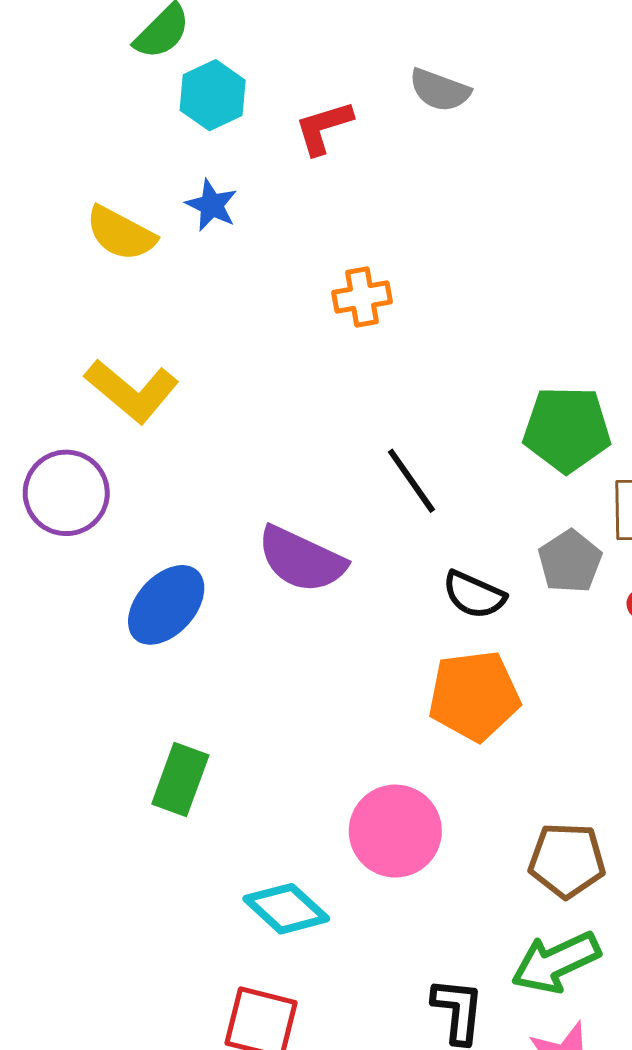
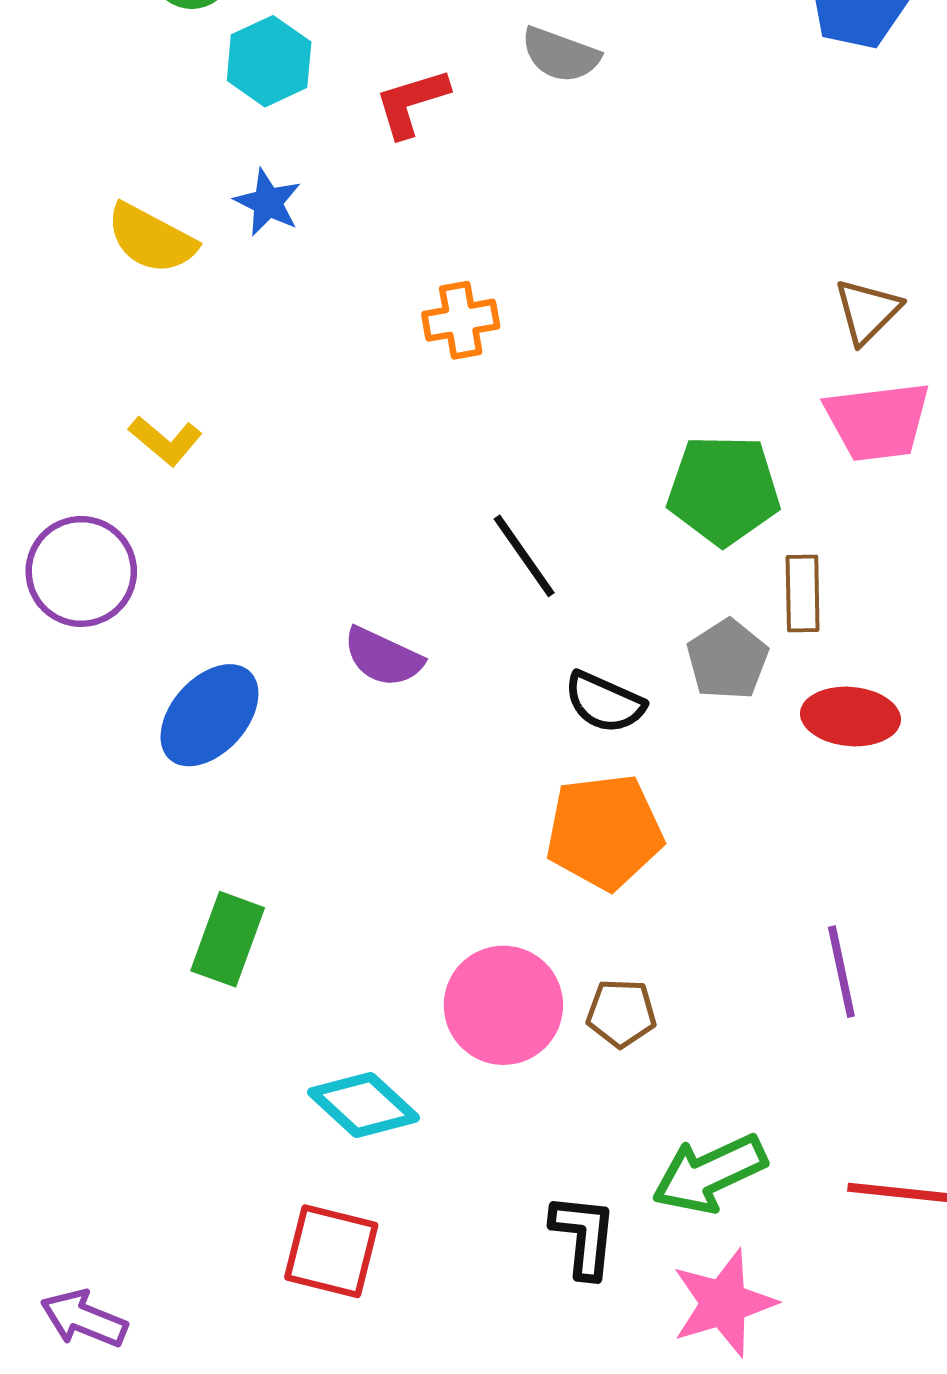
yellow L-shape: (132, 391) -> (165, 441), size x0.6
purple semicircle: (301, 559) -> (383, 657), size x0.7
brown pentagon: (567, 860) -> (621, 1013), moved, size x0.7

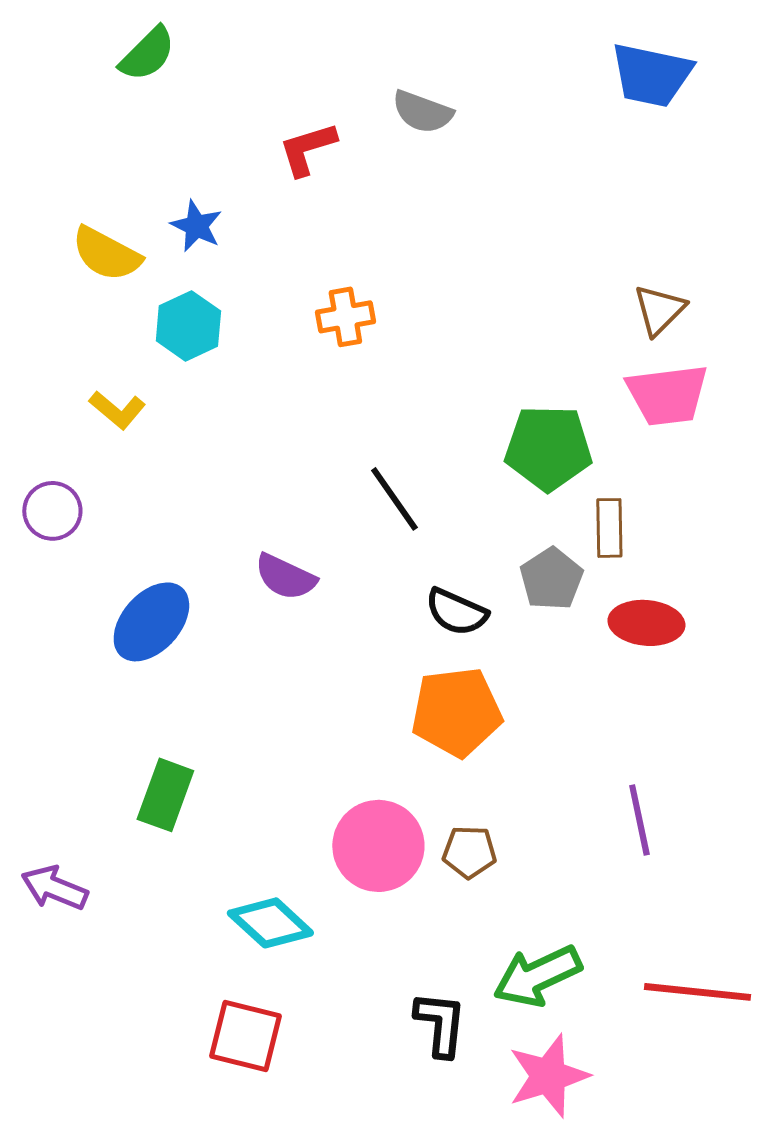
cyan hexagon: (269, 61) -> (188, 326), moved
purple circle: (81, 571) -> (52, 511), size x0.7
purple arrow: (84, 1319) -> (54, 888), moved

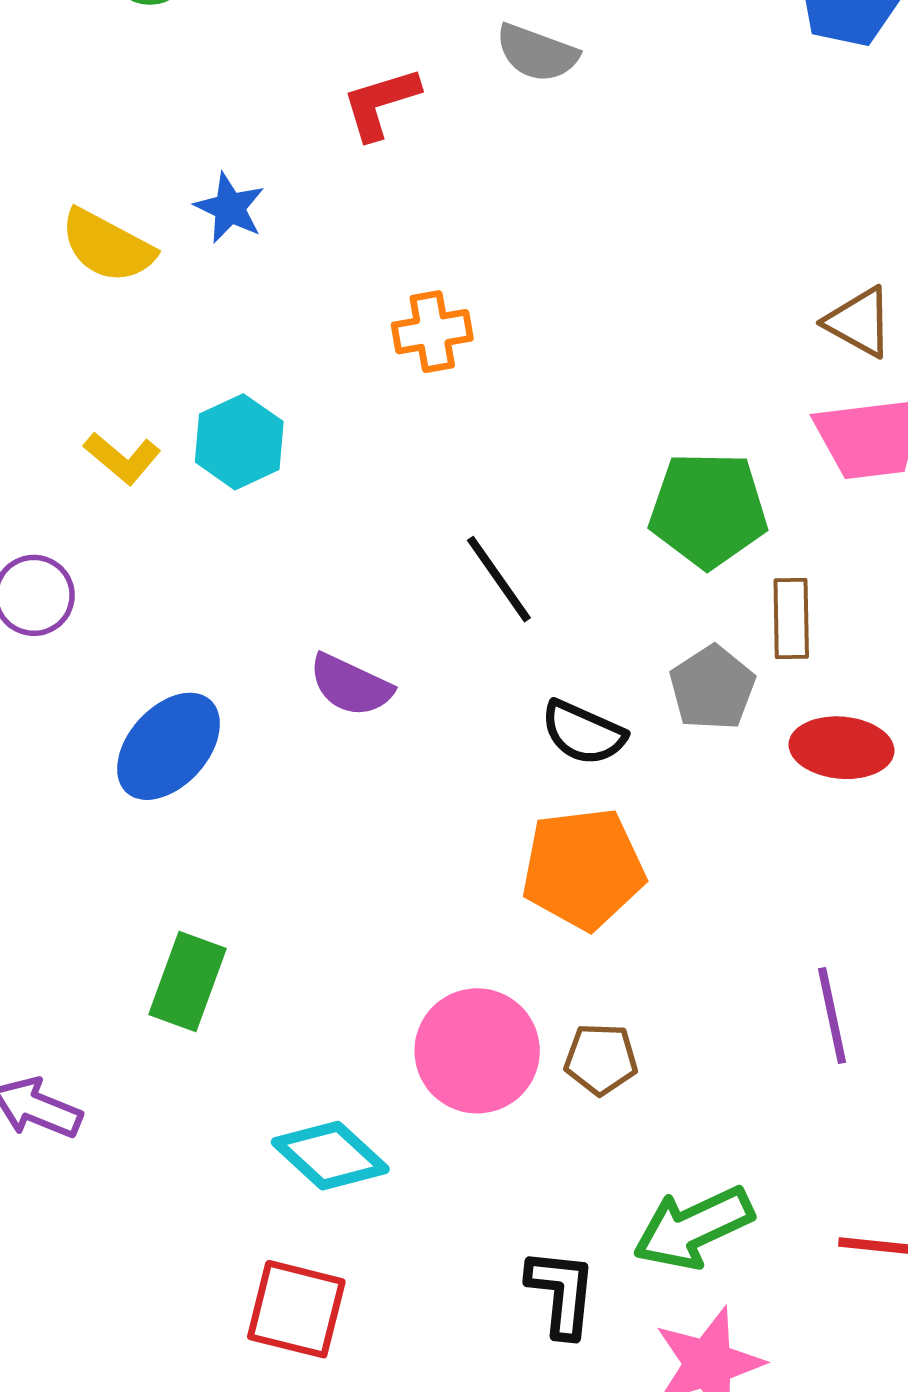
brown triangle: (659, 310) -> (859, 322), turned -46
cyan hexagon: (188, 326) -> (239, 442), moved

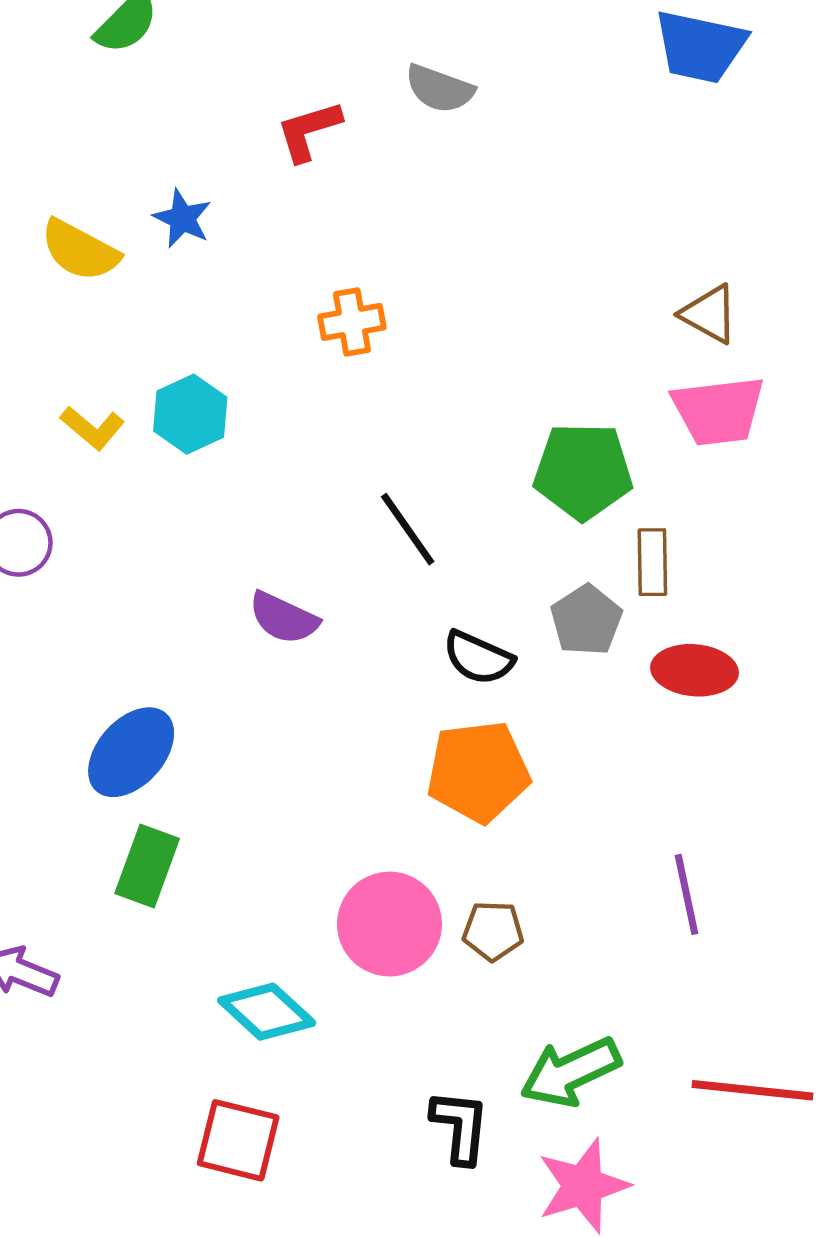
blue ellipse: (168, 746) -> (131, 752), moved

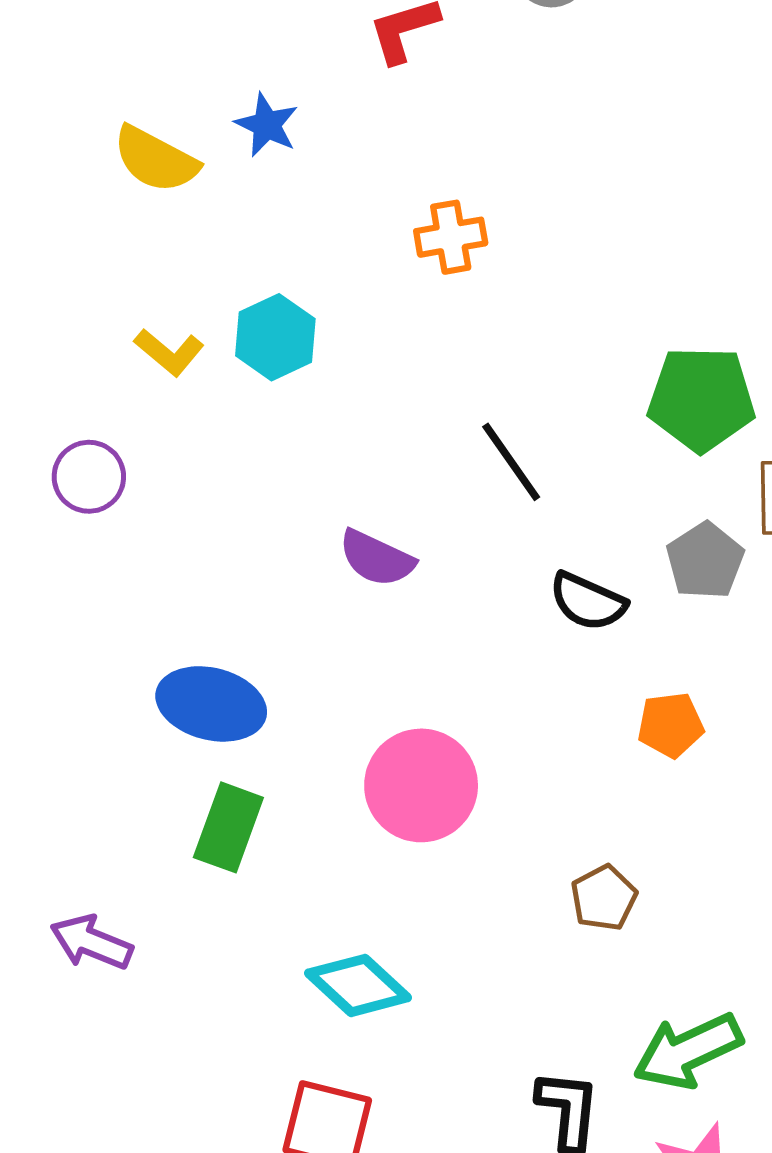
blue ellipse: (131, 752) -> (211, 704), turned 62
orange pentagon: (478, 772) -> (670, 725), moved, size x0.6
pink circle: (389, 924) -> (421, 785), moved
brown pentagon: (493, 931) -> (604, 898), turned -30

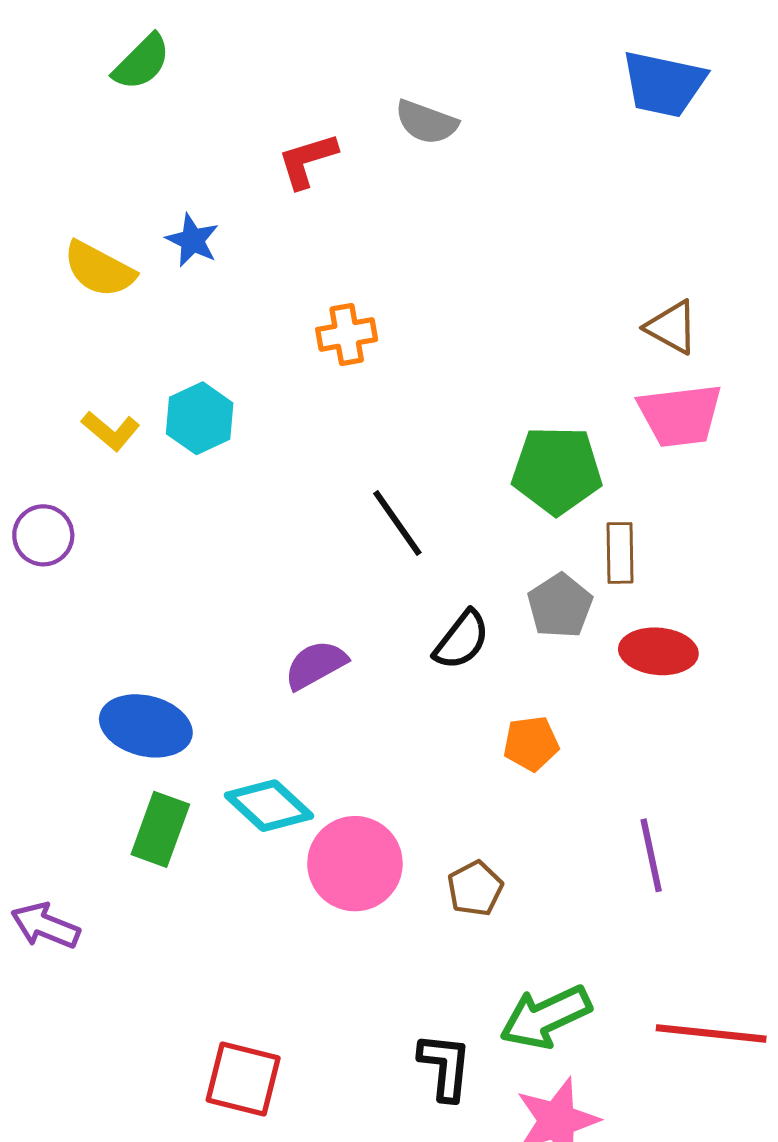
purple semicircle: (377, 558) -> (316, 665), moved, turned 126
black semicircle: (588, 601) -> (462, 640), turned -76
pink circle: (421, 785) -> (355, 864), moved
cyan diamond: (358, 985) -> (269, 806), moved

